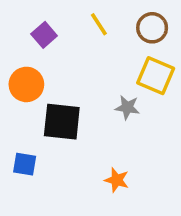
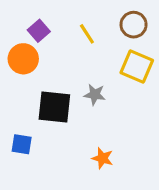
yellow line: (99, 24) -> (87, 34), moved
orange circle: (26, 84) -> (23, 59), moved
gray star: (127, 107) -> (95, 95), moved

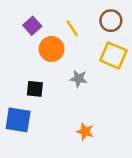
orange circle: (23, 59) -> (52, 49), moved
black square: (54, 107) -> (35, 89), moved, size x0.6
blue square: (22, 144) -> (18, 120), size x1.5

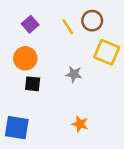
brown circle: (111, 21) -> (92, 21), moved
orange circle: (52, 49) -> (25, 58), moved
blue square: (18, 120) -> (17, 128), moved

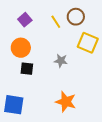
orange star: (80, 124) -> (66, 102), size x1.5

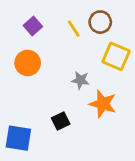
black square: (27, 69) -> (61, 121), moved, turned -32
orange star: (66, 102) -> (103, 104), moved

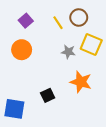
gray star: (80, 80) -> (68, 52), moved

